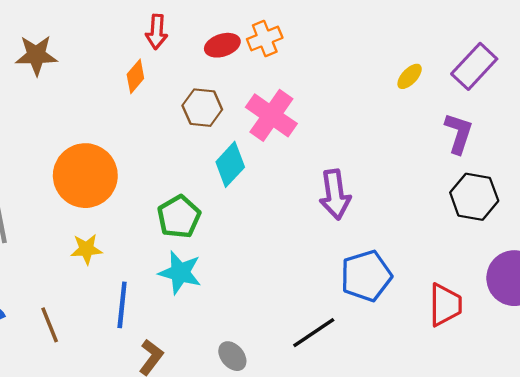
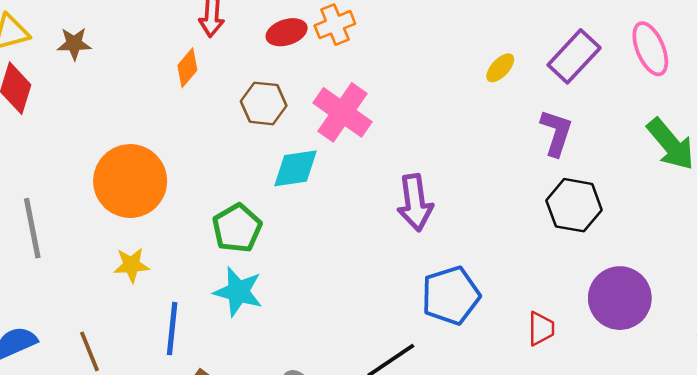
brown star: (36, 55) -> (74, 44), size x0.7
cyan diamond: (230, 164) -> (295, 168), turned 39
red trapezoid: (445, 305) -> (541, 329), size x0.7

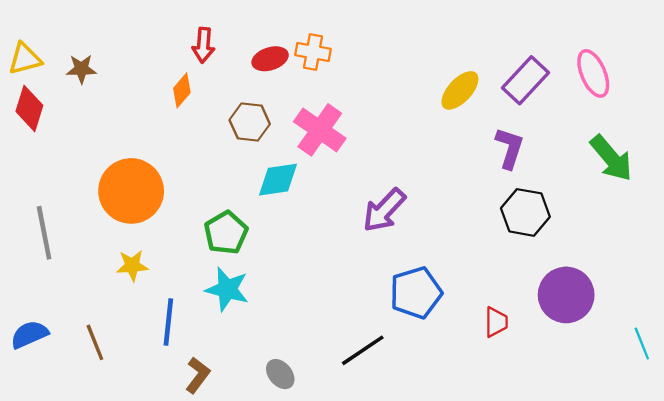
orange cross: (335, 25) -> (313, 52), turned 32
yellow ellipse: (500, 68) -> (460, 90), size x1.5
purple arrow: (415, 203) -> (384, 210), turned 51

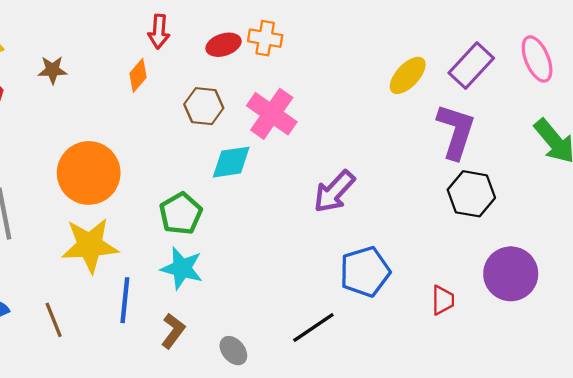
brown star: (81, 69) -> (53, 70), moved
purple L-shape: (510, 148) -> (456, 131), size x1.4
yellow star: (132, 266) -> (90, 245), size x1.8
brown L-shape: (198, 375) -> (173, 331), moved

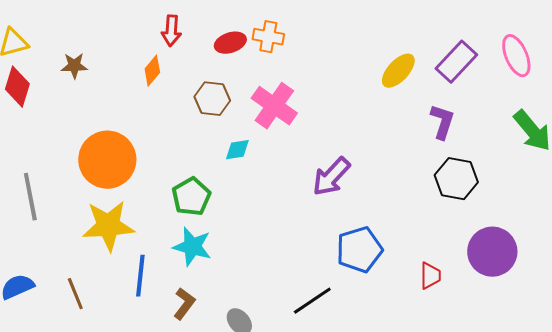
purple L-shape: (456, 131) -> (442, 122), size x0.7
cyan diamond: (231, 162) -> (237, 150), size x0.7

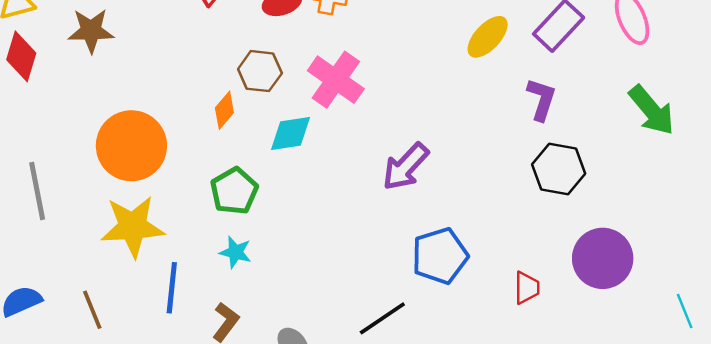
brown star: (74, 66) -> (91, 31), size x1.4
orange diamond: (152, 71) -> (224, 110), moved
cyan diamond: (237, 150) -> (291, 134), size x1.4
cyan star: (192, 247) -> (235, 252), size x0.7

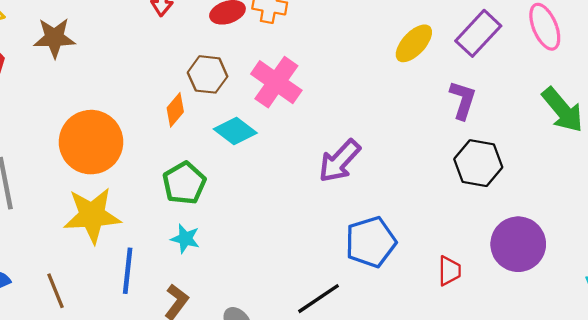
cyan diamond: (291, 134) -> (235, 131), turned 45

